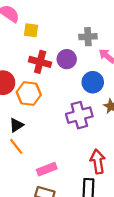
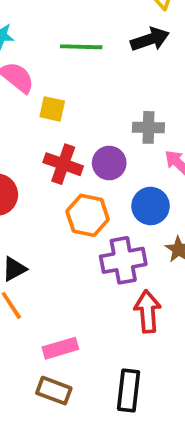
orange hexagon: (29, 93) -> (88, 215), moved
red arrow: (98, 161) -> (148, 311), moved

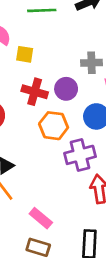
pink rectangle: (60, 348) -> (41, 218), turned 60

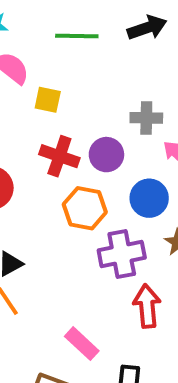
pink rectangle: (41, 218) -> (82, 344), moved

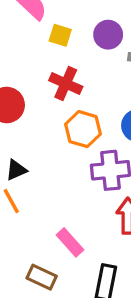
purple circle: (106, 155) -> (108, 35), moved

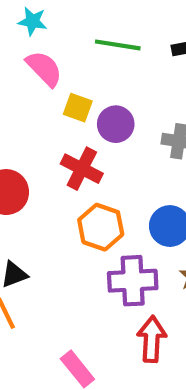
purple circle: (108, 35) -> (116, 124), moved

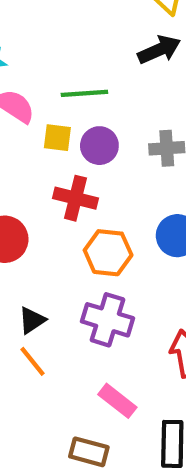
green line: (118, 45) -> (84, 93), moved
purple cross: (133, 281) -> (108, 320), moved, turned 33

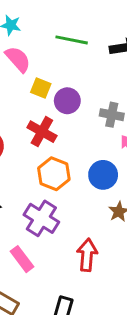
green line: (84, 93) -> (72, 40), moved
pink rectangle: (117, 401) -> (22, 259), moved

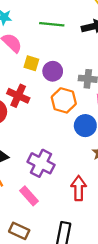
red cross: (42, 132) -> (18, 96), moved
orange hexagon: (54, 174) -> (64, 100), moved

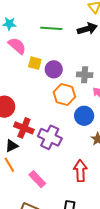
red cross: (18, 96) -> (24, 128), moved
purple cross: (41, 163) -> (50, 137), moved

